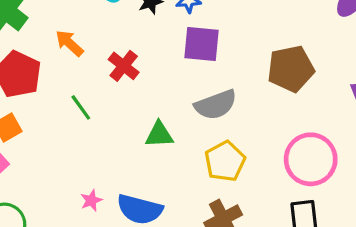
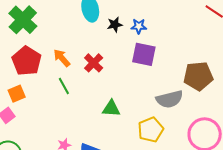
orange arrow: (69, 43) -> (62, 58), moved
gray semicircle: (216, 105) -> (170, 99), moved

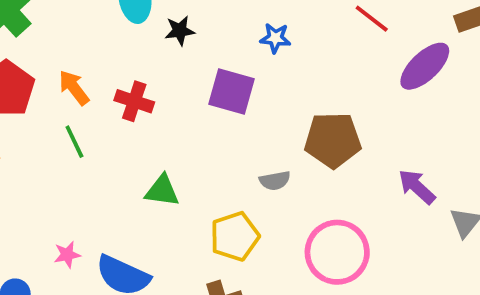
blue star: (139, 26) -> (275, 38), moved
red cross: (94, 63) -> (134, 101), turned -30
gray semicircle: (170, 99) -> (275, 181), size x0.6

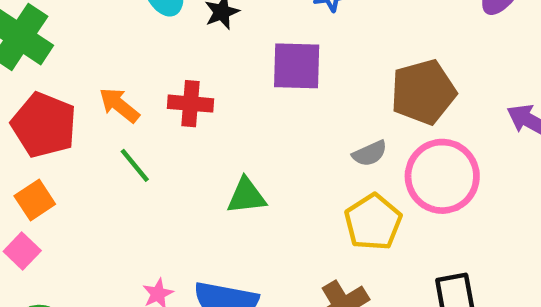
yellow pentagon: (235, 236) -> (373, 222), moved
pink circle: (337, 252) -> (442, 176), moved

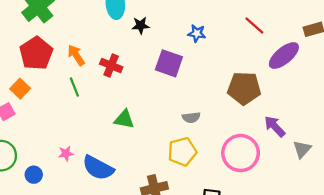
brown pentagon: (423, 92) -> (244, 88), moved
pink circle: (442, 176) -> (241, 153), moved
orange square: (35, 200) -> (20, 89), turned -30

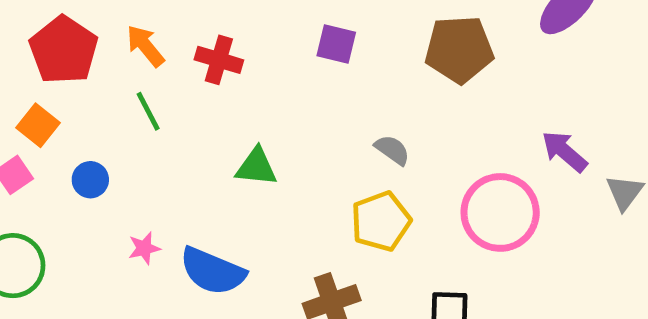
purple square: (169, 63) -> (336, 44), size x0.7
brown pentagon: (244, 88) -> (459, 49), moved
gray semicircle: (191, 117) -> (392, 150), turned -132
blue circle: (34, 175) -> (90, 180), moved

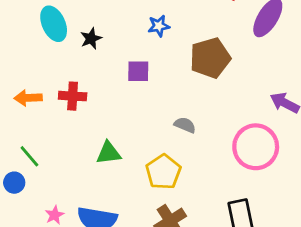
orange arrow: (145, 46) -> (28, 98), turned -40
green line: (148, 111) -> (29, 156), moved
yellow pentagon: (381, 221) -> (163, 172), moved

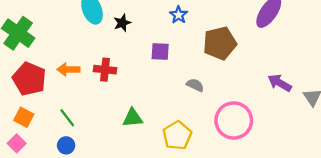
blue star: (159, 26) -> (179, 15), turned -30
gray semicircle: (185, 125) -> (195, 85), moved
pink circle: (256, 147) -> (234, 121), moved
blue circle: (14, 183) -> (66, 145), moved

